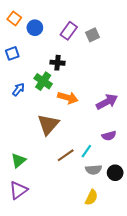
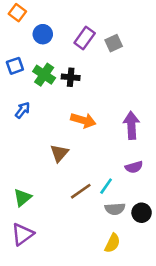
orange square: (14, 18) -> (17, 13), moved
green cross: (43, 81) -> (44, 75), moved
purple arrow: (107, 102) -> (131, 125), turned -65
brown triangle: (48, 124) -> (59, 153), size x0.7

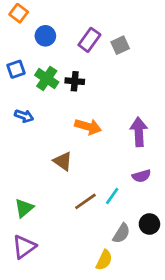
blue arrow: (23, 110) -> (24, 116), turned 72
brown triangle: (59, 153) -> (63, 161), turned -36
gray semicircle: (115, 209) -> (121, 233), moved, turned -54
yellow semicircle: (112, 243) -> (104, 260), moved

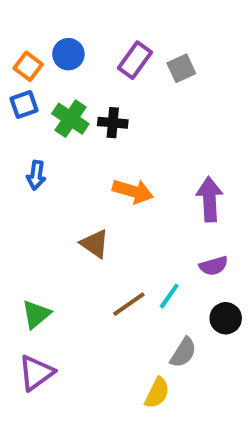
orange square: (19, 13) -> (28, 66), moved
blue arrow: (24, 116) -> (36, 175), turned 78
black circle: (149, 224) -> (226, 318), moved

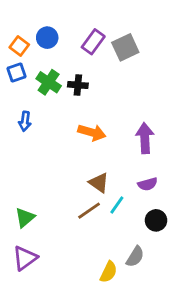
gray square: (181, 68) -> (125, 47), size x1.4
brown triangle: (95, 244) -> (99, 183), moved
gray semicircle: (183, 353) -> (135, 257), moved

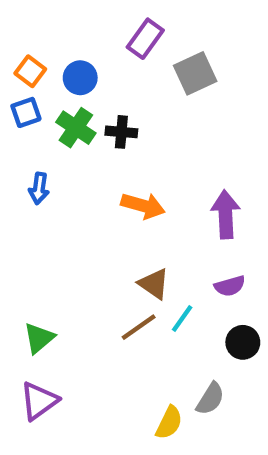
blue circle: (47, 38) -> (80, 78), moved
purple rectangle: (93, 42) -> (145, 39), moved

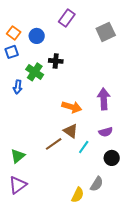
gray square: (195, 73) -> (106, 32), moved
green cross: (76, 128) -> (35, 72), moved
orange arrow: (143, 206) -> (72, 107), moved
brown line: (139, 327) -> (54, 144), moved

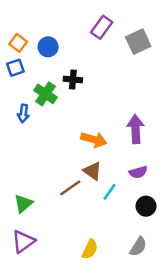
purple rectangle: (67, 18) -> (102, 27), moved
gray semicircle: (97, 184) -> (138, 247), moved
yellow semicircle: (78, 195) -> (90, 249), moved

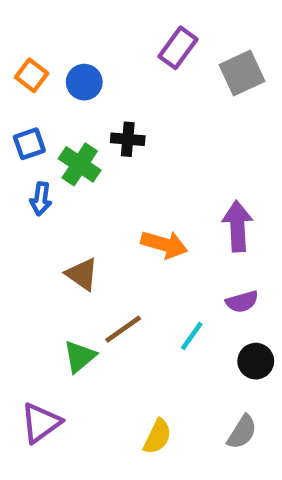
blue square: (15, 68) -> (29, 144), moved
brown triangle: (92, 171) -> (82, 274), moved
green triangle: (23, 204) -> (80, 357), moved

